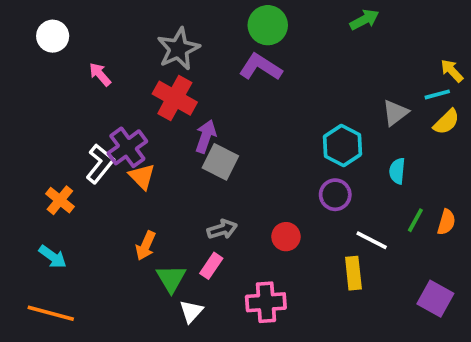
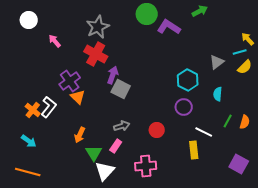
purple L-shape: (260, 67) -> (169, 27), moved
white L-shape: (100, 164) -> (49, 107), moved
white triangle: (191, 311) -> (105, 171), size x1.5

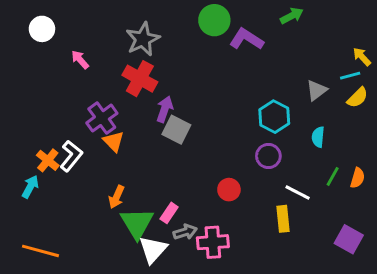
gray arrow: (122, 126) -> (185, 232), moved
cyan arrow: (29, 141) -> (30, 187), moved, turned -98
green triangle: (94, 153) -> (137, 223), size x1.4

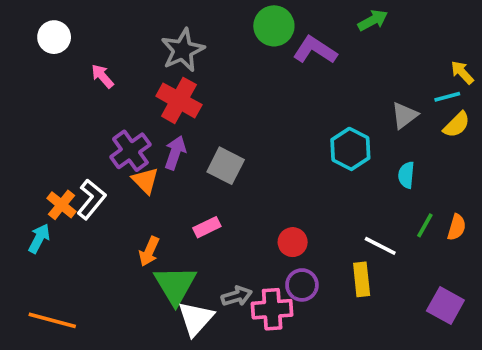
purple arrow: (165, 109) -> (175, 153), moved
purple circle: (268, 156) -> (302, 285), moved
pink rectangle: (169, 213) -> (207, 227), moved, turned 30

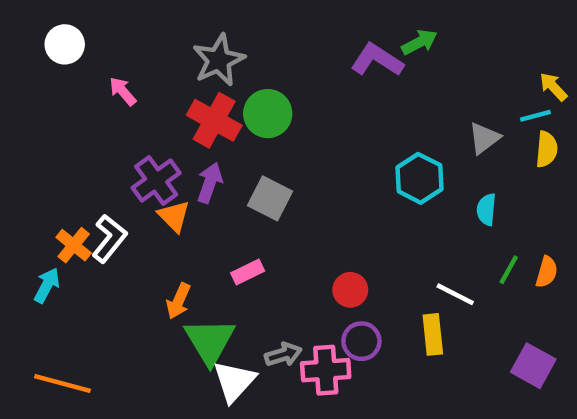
green arrow: (373, 20) -> (419, 42), moved
green circle: (274, 26) -> (268, 114), moved
yellow semicircle: (457, 125) -> (547, 149), turned -40

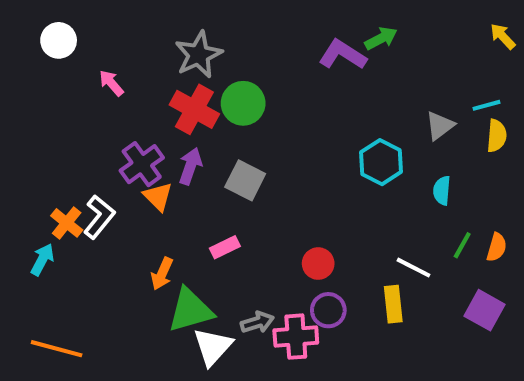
yellow arrow: (553, 87) -> (503, 36), moved
green triangle: (210, 341) -> (190, 310), turned 45
purple square: (533, 366) -> (484, 310), moved

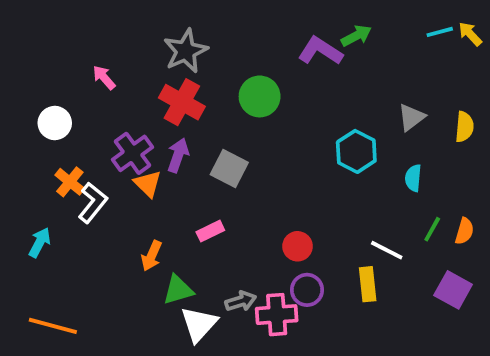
white circle: (59, 40) -> (55, 123), moved
green circle: (243, 103) -> (260, 96), moved
cyan line: (486, 105) -> (440, 32), moved
orange cross: (67, 223) -> (70, 182), moved
green triangle: (190, 310) -> (178, 290), size x0.7

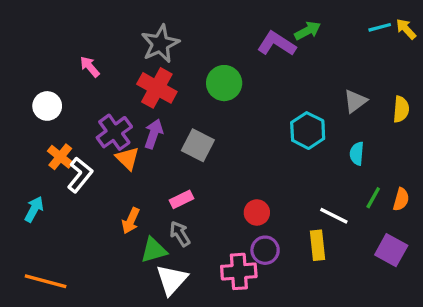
gray arrow: (241, 301) -> (180, 234), moved, turned -105

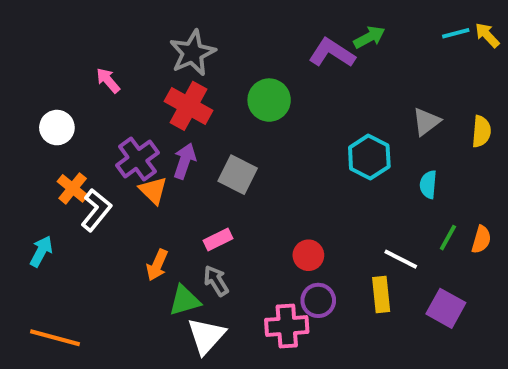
purple square: (391, 250) -> (446, 308), moved

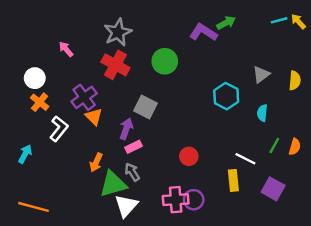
purple arrow: (185, 161) -> (126, 129), moved
orange cross: (73, 188) -> (40, 102), moved
green triangle: (185, 300) -> (113, 184), size x1.4
purple circle: (318, 300) -> (194, 200), moved

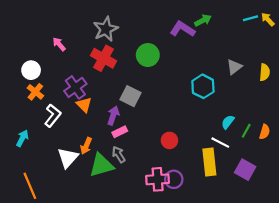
cyan semicircle: (262, 113) -> (228, 122), moved, turned 32
yellow rectangle: (233, 180) -> (209, 162), size x1.4
white triangle: (126, 206) -> (68, 158), moved
orange line: (34, 207) -> (30, 186), turned 52

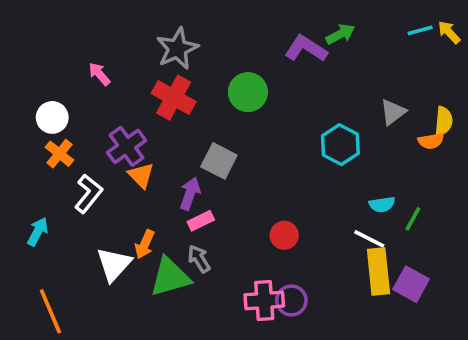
cyan semicircle: (228, 122) -> (382, 204), turned -136
orange semicircle: (265, 132) -> (431, 141), moved, turned 64
yellow rectangle: (209, 162) -> (378, 271), moved

